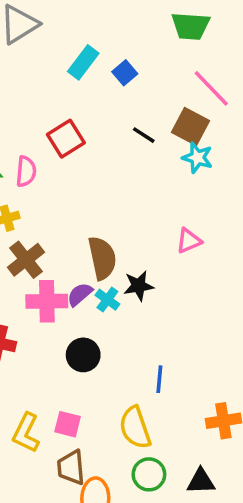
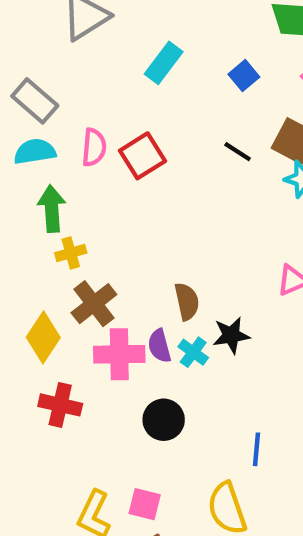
blue square: (125, 73) -> (244, 76), moved
pink semicircle: (26, 171) -> (94, 147), moved
brown semicircle: (102, 258) -> (187, 301), size x0.7
purple semicircle: (80, 294) -> (159, 346), turned -64

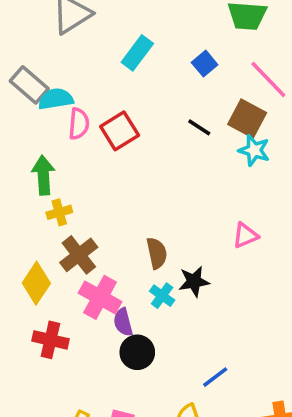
cyan semicircle: (35, 152) -> (56, 99), moved
purple semicircle: (159, 346) -> (123, 322), moved
pink cross: (119, 354) -> (100, 297), turned 30
blue line: (257, 449) -> (215, 377), turned 48

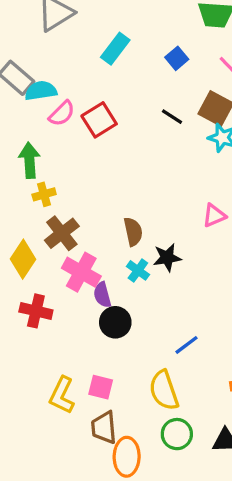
pink semicircle: (79, 124) -> (62, 113), turned 40

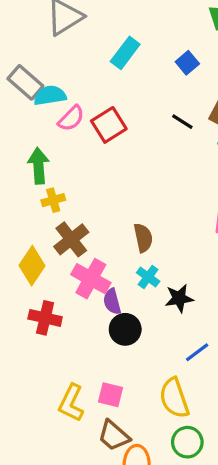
black star: (167, 258) -> (179, 298), moved
brown trapezoid: (104, 428) -> (114, 436), turned -44

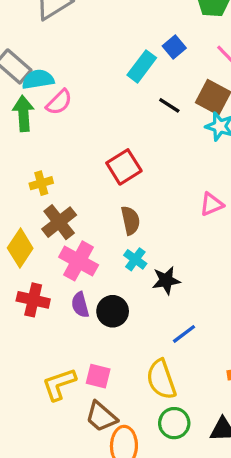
cyan rectangle: (125, 53) -> (142, 66), moved
red square: (109, 125) -> (124, 167), moved
green arrow: (38, 166) -> (23, 113), moved
purple semicircle: (112, 302) -> (80, 305), moved
yellow L-shape: (71, 403) -> (59, 384), turned 45

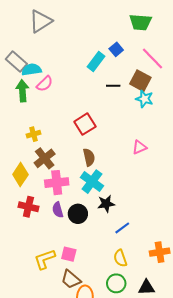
black line: (169, 105) -> (113, 86), turned -32
cyan cross: (135, 259) -> (92, 182), size x1.6
pink cross: (79, 261) -> (57, 183), turned -35
black star: (166, 280) -> (106, 204), moved
yellow semicircle: (161, 379) -> (120, 258), moved, size x0.7

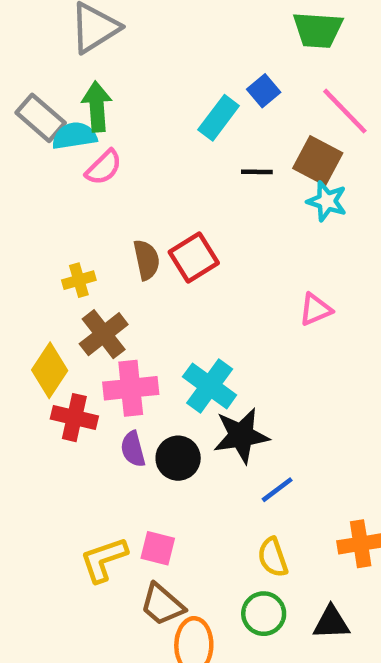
green arrow: (22, 91) -> (97, 107), moved
brown semicircle: (89, 157) -> (146, 260), moved
black star: (106, 204) -> (241, 436), size x1.4
red cross: (28, 207) -> (74, 418), moved

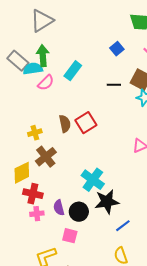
cyan rectangle: (219, 118) -> (73, 71), moved
yellow diamond: (50, 370) -> (22, 173), turned 30
pink cross: (131, 388) -> (37, 214), moved, size x0.6
pink square: (158, 548) -> (70, 236), moved

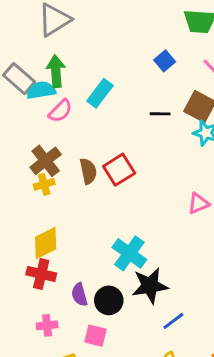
brown cross: (46, 157) -> (46, 161), moved
yellow diamond: (22, 173) -> (46, 243), moved
pink cross: (37, 214) -> (47, 325), moved

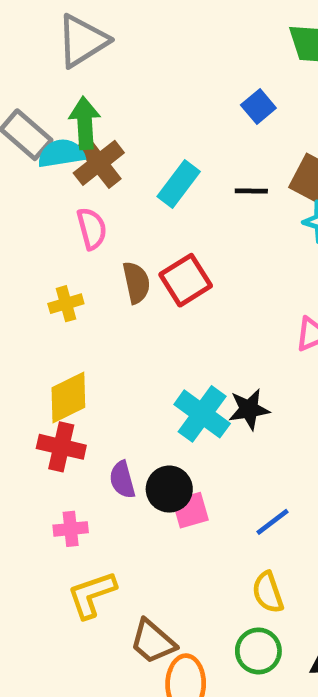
cyan rectangle: (100, 93) -> (179, 184), moved
pink semicircle: (60, 111) -> (92, 229), moved, turned -60
brown cross: (46, 161) -> (99, 163), moved
black star: (150, 286) -> (249, 409), moved, size x0.7
pink square: (96, 336) -> (190, 510), moved, turned -30

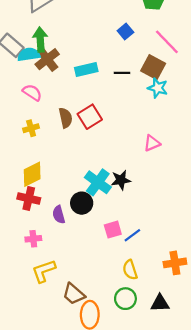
cyan rectangle: (179, 184) -> (86, 69), turned 40
pink semicircle: (92, 229) -> (32, 93), moved, turned -42
black circle: (169, 489) -> (82, 203), moved
pink square: (190, 510) -> (113, 230), moved

